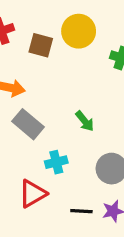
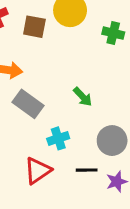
black line: (81, 211) -> (87, 170), moved

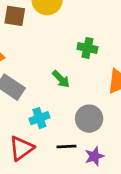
green cross: (113, 33) -> (87, 48), moved

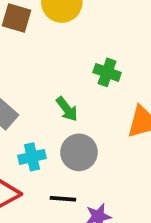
gray circle: (89, 119) -> (79, 152), moved

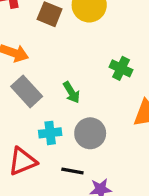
green arrow: (67, 109) -> (71, 92), moved

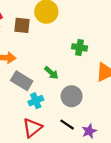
cyan cross: (50, 133) -> (36, 101), moved
black line: (72, 171) -> (67, 125), turned 40

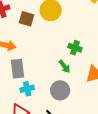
green arrow: (51, 73) -> (65, 67), moved
gray rectangle: (22, 81) -> (18, 69), turned 42

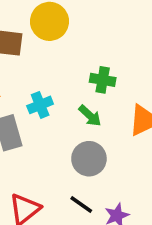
cyan cross: (27, 89) -> (40, 105), moved

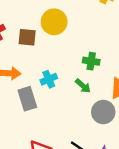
gray circle: (89, 159) -> (103, 112), moved

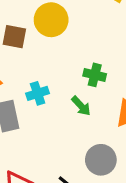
gray circle: (103, 112) -> (101, 160), moved

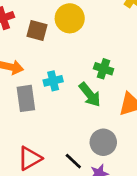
green arrow: (81, 106) -> (90, 95), size x1.4

